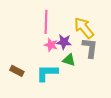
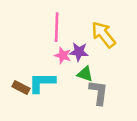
gray L-shape: (90, 48) -> (99, 92), moved
cyan L-shape: (47, 73) -> (42, 83), moved

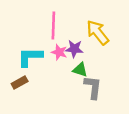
cyan L-shape: (42, 83) -> (30, 57), moved
brown rectangle: (21, 88) -> (20, 83), turned -56

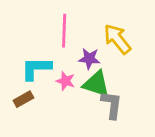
pink star: (59, 52) -> (65, 81), moved
green triangle: (80, 70) -> (96, 84), size x1.5

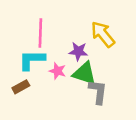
pink line: (64, 31) -> (40, 33), moved

